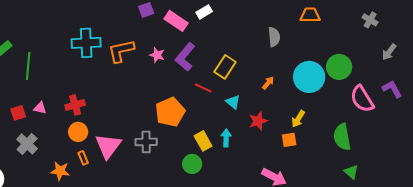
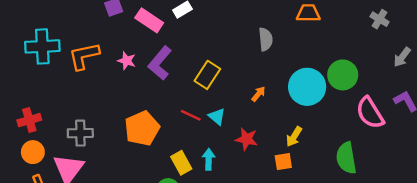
red line: (203, 88) -> (191, 115), moved
red star: (258, 121) -> (247, 139), turned 30
gray cross: (146, 142) -> (80, 133), moved

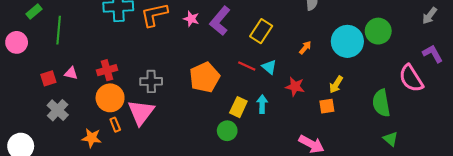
pink semicircle: (370, 113) -> (411, 78), moved
orange circle: (33, 152) -> (110, 98), size x1.4
yellow rectangle: (181, 163) -> (238, 107), turned 54

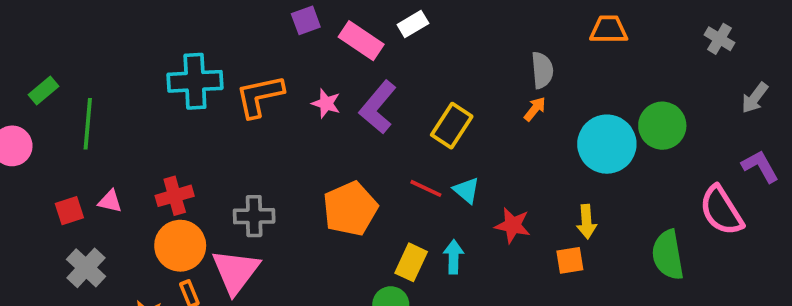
orange arrow: (305, 48) -> (535, 109), moved
yellow arrow: (336, 85) -> (587, 222), turned -36

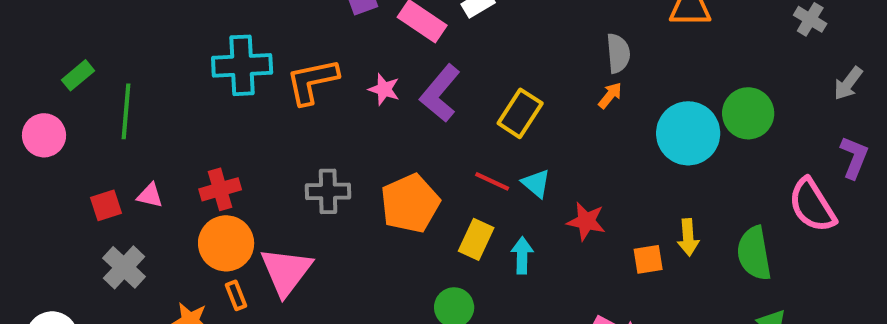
purple L-shape: (760, 166) -> (854, 157), turned 51
gray cross: (254, 216) -> (328, 191), moved
yellow arrow: (587, 222) -> (688, 237), moved
yellow rectangle: (411, 262) -> (476, 239), moved

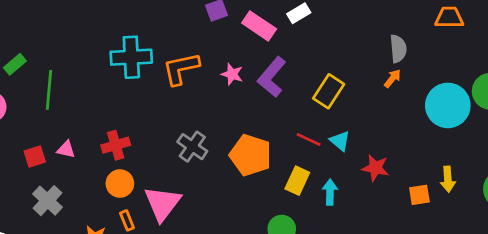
gray cross: (328, 191) -> (192, 147), turned 36
orange pentagon: (410, 203) -> (251, 155), turned -30
orange circle: (226, 243) -> (120, 184), size x0.7

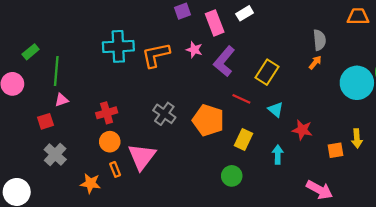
pink rectangle: (259, 26) -> (215, 23), turned 35
pink star: (232, 74) -> (194, 50), moved
red line: (309, 140) -> (241, 99), moved
pink triangle: (66, 149) -> (62, 100), moved, turned -32
cyan arrow: (330, 192) -> (278, 155), moved

